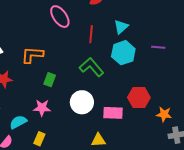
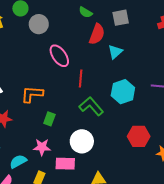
cyan triangle: (121, 27) -> (115, 52), moved
red line: (91, 34) -> (81, 78), moved
pink rectangle: (113, 113) -> (65, 164), moved

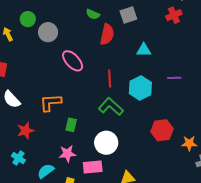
cyan triangle: (115, 52) -> (144, 50), moved, turned 49
red line: (81, 78) -> (110, 78), moved

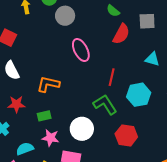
green rectangle: (71, 125) -> (44, 116), moved, turned 48
red hexagon: (162, 130) -> (126, 135), moved
white circle: (106, 143) -> (82, 129), moved

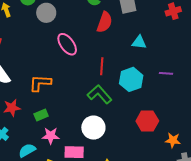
white circle: (82, 129) -> (93, 128), moved
red hexagon: (126, 135) -> (147, 121), moved

